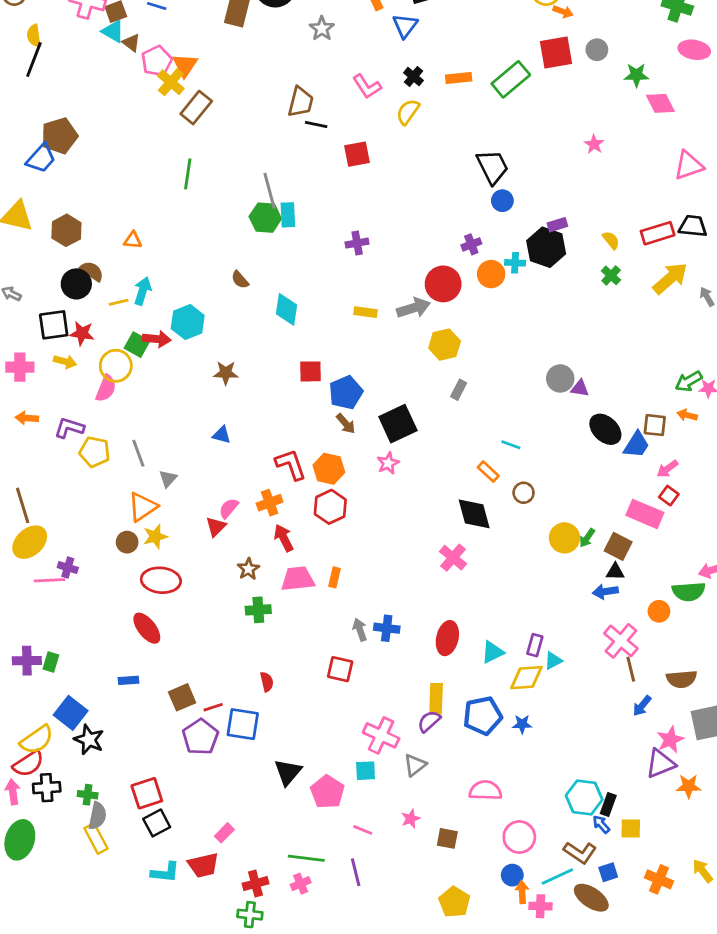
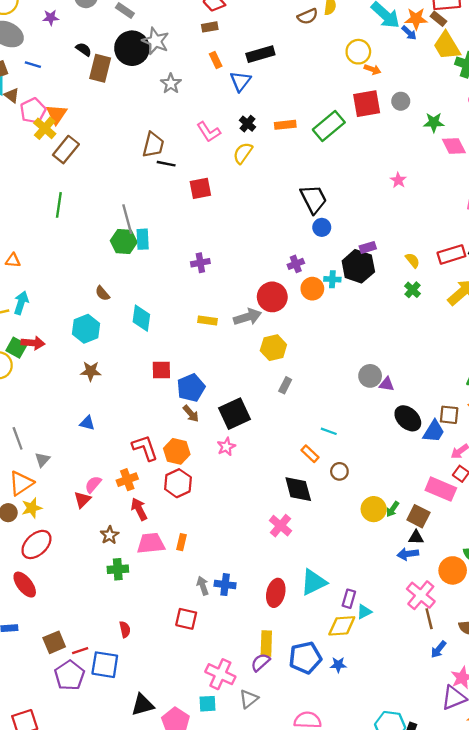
cyan hexagon: (188, 322) -> (86, 329), moved
red ellipse: (161, 580) -> (36, 544), turned -48
orange circle: (659, 611) -> (453, 570), size x1.5
cyan triangle: (492, 652) -> (314, 582), moved, size x1.4
black triangle: (288, 772) -> (143, 705), turned 35

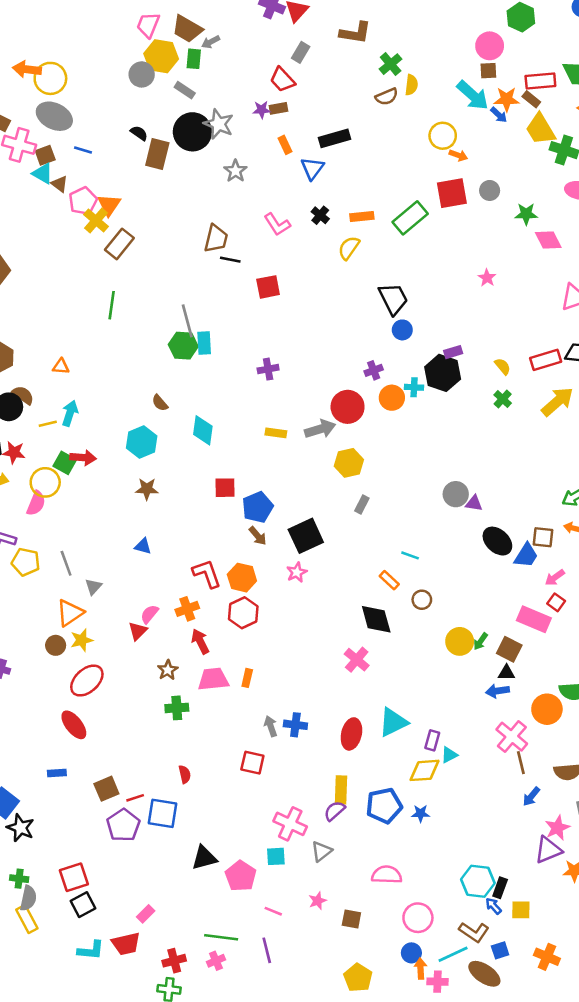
purple star: (51, 18) -> (262, 110), moved
yellow semicircle: (243, 153) -> (349, 248), moved

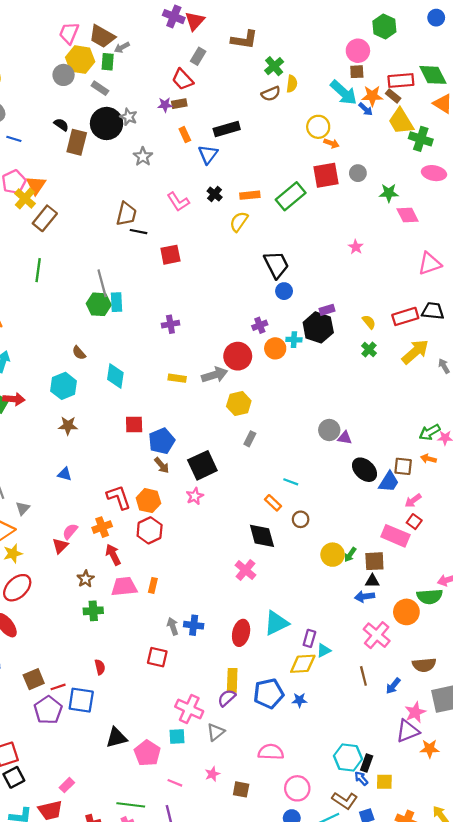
gray star: (219, 124) -> (129, 117), size x0.7
brown square: (509, 649) -> (374, 561), turned -30
brown line: (521, 763) -> (363, 676), moved

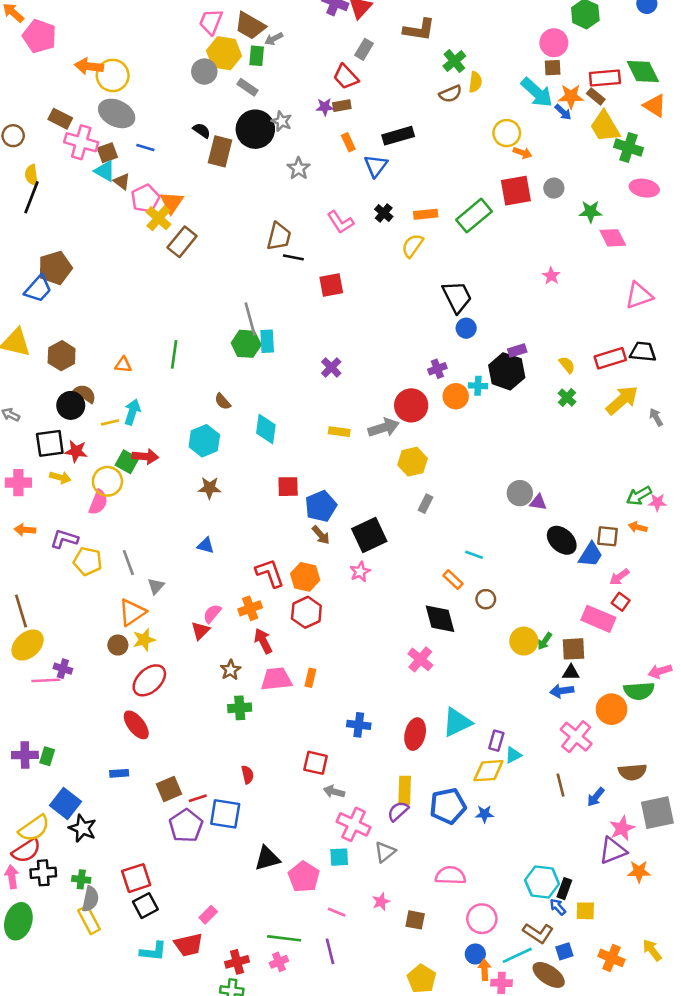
green line: (38, 270) -> (174, 354), moved
purple cross: (170, 324) -> (331, 367), turned -35
gray arrow: (173, 626) -> (334, 792), moved, turned -56

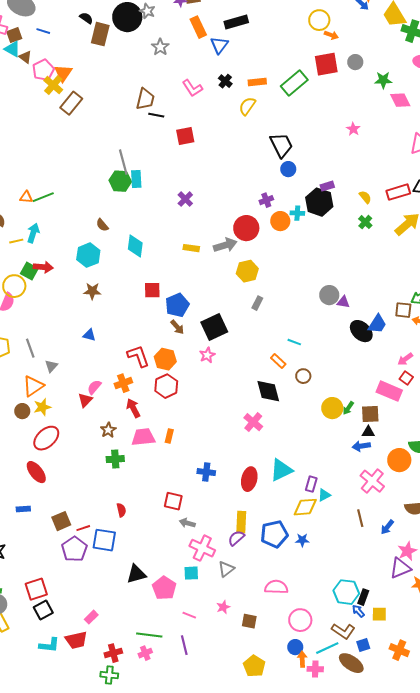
orange rectangle: (348, 142) -> (198, 27), size x1.5
green line: (174, 354) -> (43, 197), moved, turned 60
brown square: (608, 536) -> (403, 310), moved
blue trapezoid: (591, 555) -> (377, 324), moved

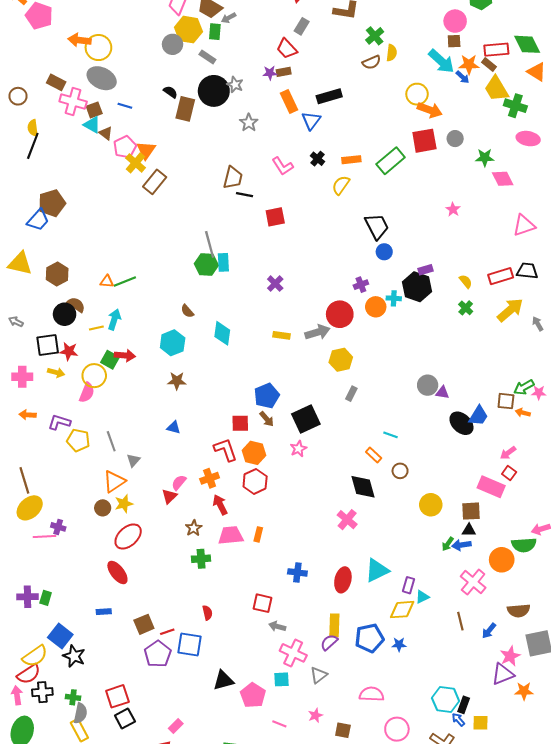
orange arrow: (331, 35) -> (430, 110), size x1.6
red square: (152, 290) -> (240, 423), moved
green arrow: (348, 408) -> (448, 544), moved

